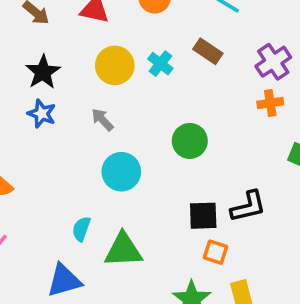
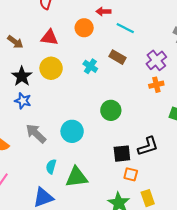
yellow circle: (115, 65) -> (51, 68), moved
gray arrow: (102, 120) -> (36, 134), moved, size x1.5

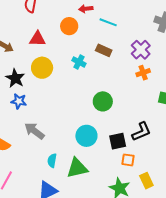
cyan circle: (72, 131) -> (86, 136), moved

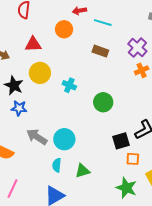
cyan cross: (79, 62) -> (69, 85), moved
cyan circle: (86, 136) -> (64, 139), moved
green triangle: (77, 168) -> (82, 171), size x0.7

